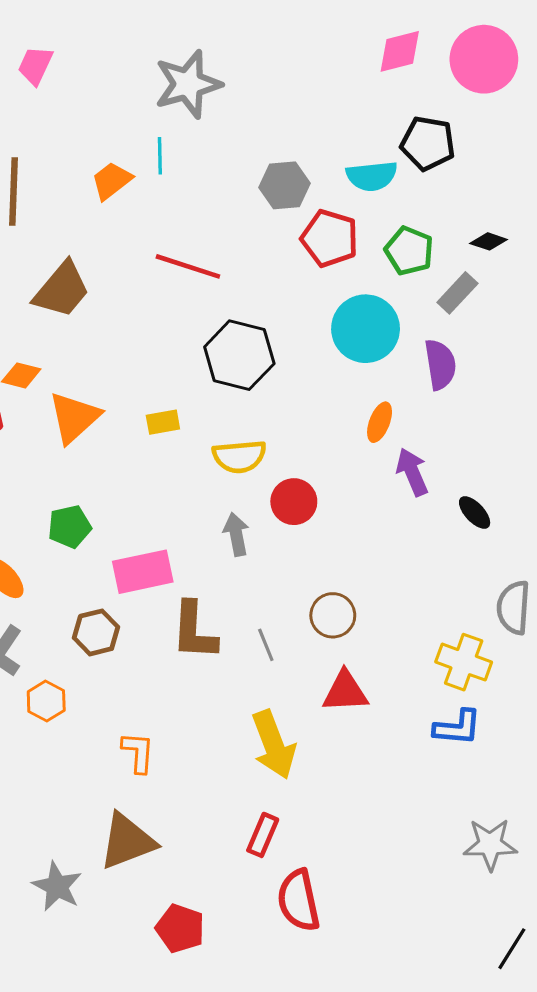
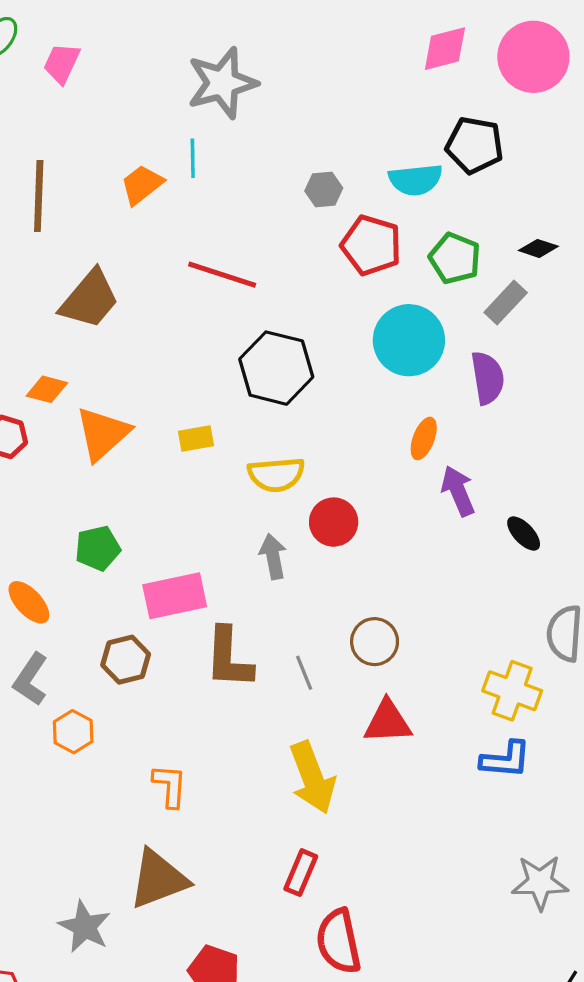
gray hexagon: (284, 185) -> (324, 189), size x0.7

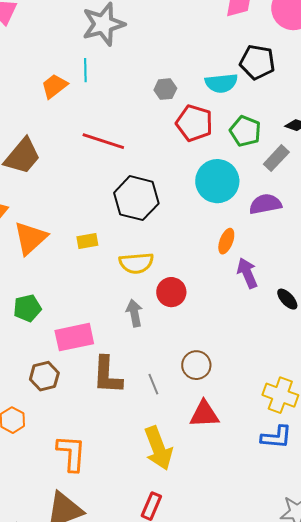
purple semicircle: (488, 378) -> (265, 204), turned -92
orange L-shape: (170, 786) -> (71, 453), size x1.4

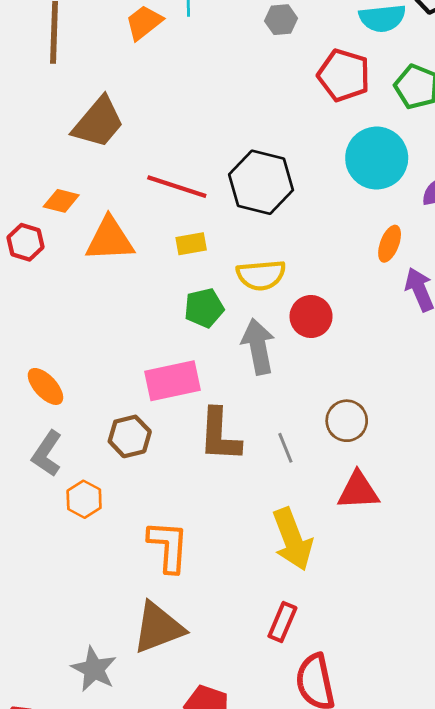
gray hexagon: (165, 89) -> (281, 20), moved
red line: (103, 141) -> (177, 187), moved
orange triangle: (30, 238) -> (110, 239), turned 39
green pentagon: (27, 308) -> (204, 308), moved
gray arrow: (134, 313) -> (258, 346), size x1.4

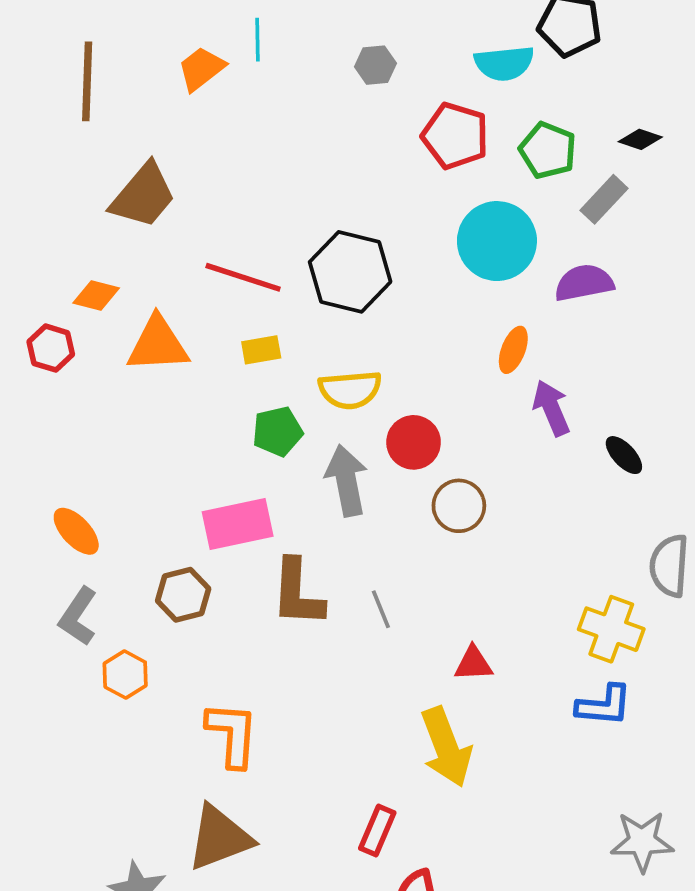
brown circle: (347, 421) -> (459, 506), moved
red triangle: (358, 491) -> (473, 664), size x0.7
yellow arrow: (292, 539) -> (446, 747), moved

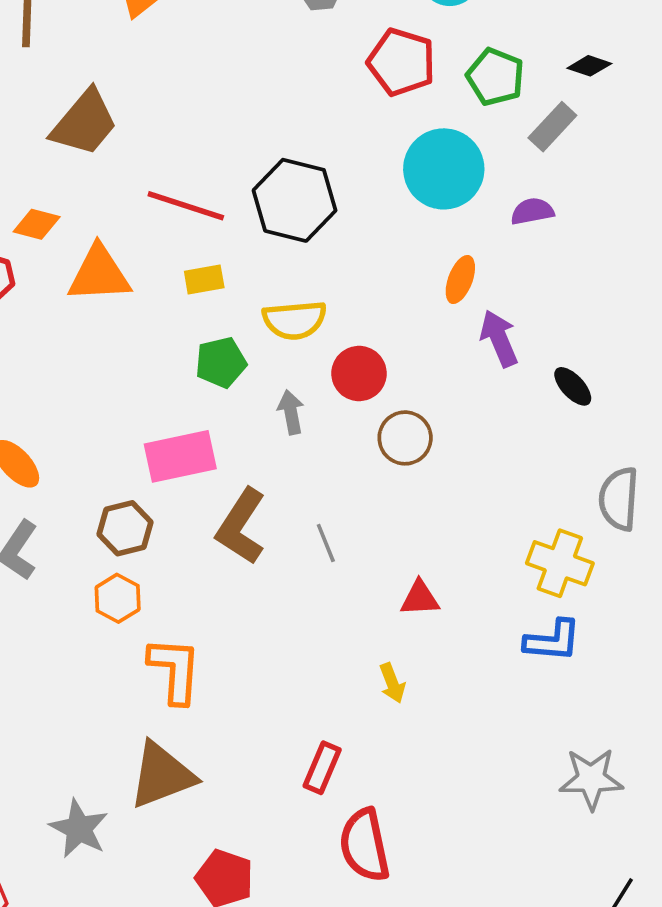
purple semicircle: (584, 283) -> (532, 211), size x0.7
gray arrow: (346, 480) -> (291, 412), size x0.6
brown L-shape: (297, 593) -> (241, 526), turned 30
orange hexagon: (125, 675) -> (118, 598), moved
yellow arrow: (446, 747) -> (392, 683), size x0.5

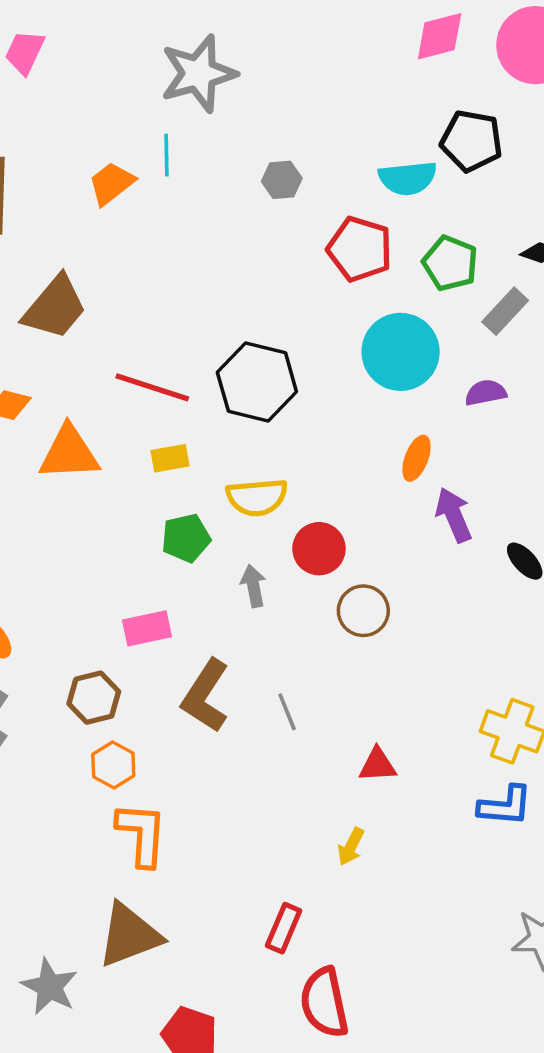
pink rectangle: (180, 456) -> (147, 628), size x0.7
orange hexagon: (118, 598) -> (113, 765), moved
yellow arrow: (392, 683) -> (351, 847), turned 48

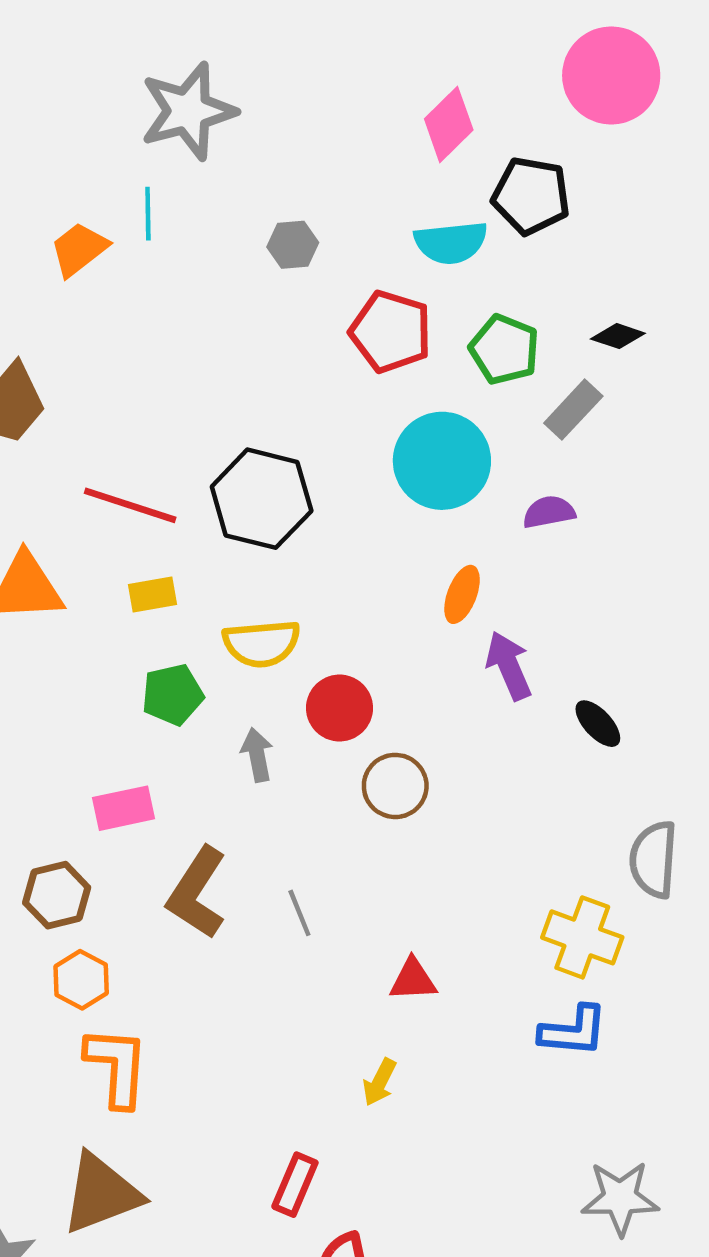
pink diamond: (440, 36) -> (449, 124), moved, turned -30

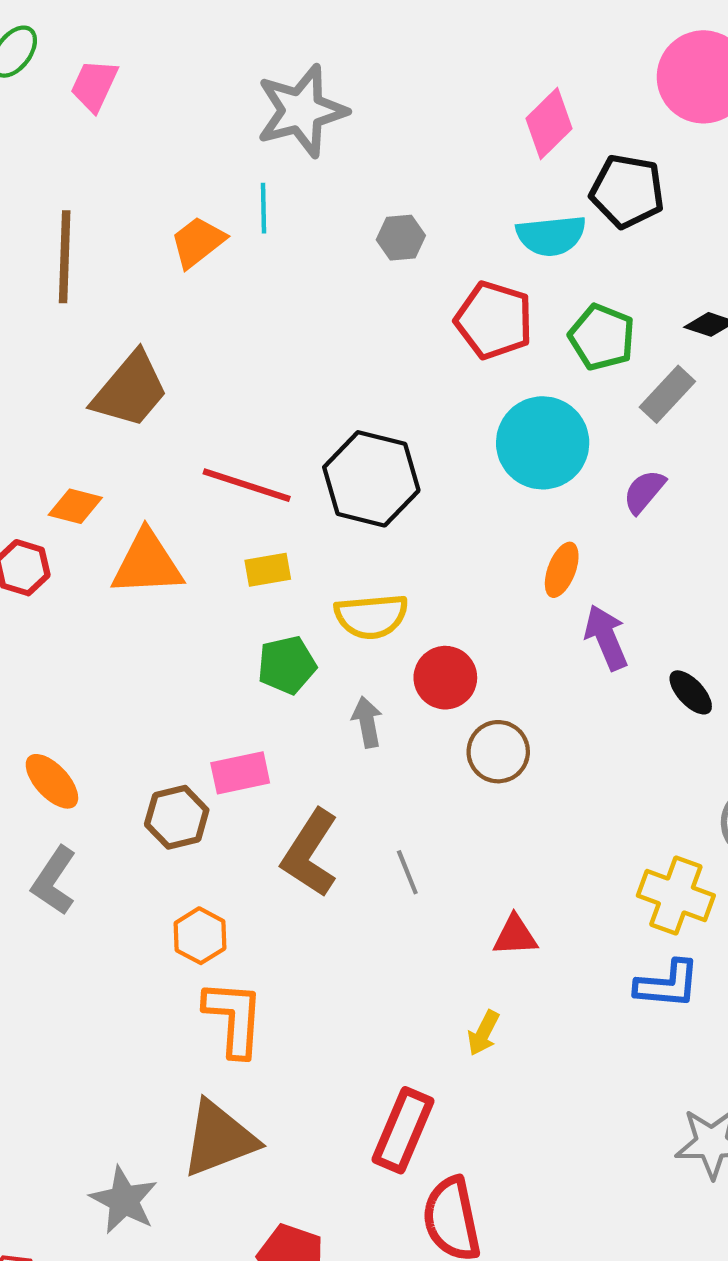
purple semicircle: (549, 512) -> (644, 492), turned -39
brown hexagon: (57, 895) -> (177, 817), moved
red rectangle: (295, 1185) -> (403, 1130), size x1.4

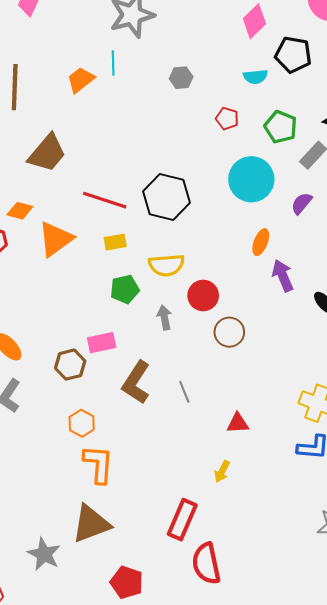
cyan semicircle: (551, 236) -> (256, 77), size x0.7
red pentagon: (494, 320) -> (227, 119), size x0.6
orange triangle: (147, 563) -> (56, 239), turned -33

